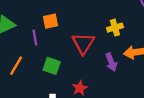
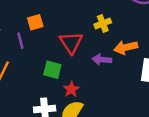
purple arrow: (111, 62) -> (102, 60), turned 120
green square: (52, 66) -> (52, 70), moved

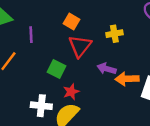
orange square: (35, 22) -> (71, 21), moved, turned 35
orange arrow: (126, 47) -> (127, 79), moved

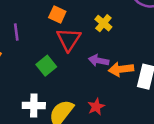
yellow cross: (114, 34) -> (103, 23), turned -35
green square: (56, 69) -> (46, 66), turned 30
red star: (71, 92) -> (96, 107), moved

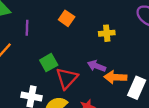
yellow cross: (103, 23) -> (107, 33), turned 35
red triangle: (69, 39) -> (67, 78), moved

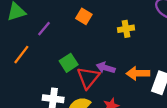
purple line: (27, 28) -> (44, 29), turned 42
purple arrow: (97, 66) -> (106, 68), moved

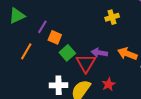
orange square: (84, 16) -> (55, 37), moved
orange arrow: (138, 73) -> (127, 54), turned 30

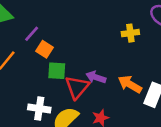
yellow cross: (112, 17) -> (130, 33), moved
green square: (67, 53) -> (57, 71), turned 35

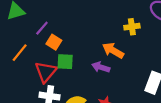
orange arrow: (130, 84) -> (113, 50), moved
red triangle: (77, 87) -> (46, 72), moved

